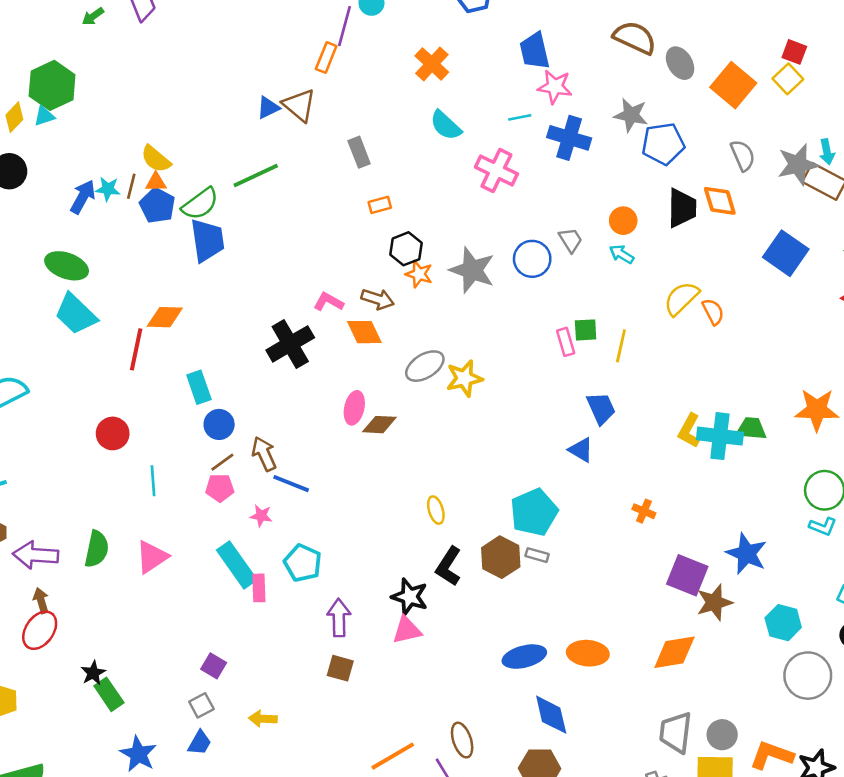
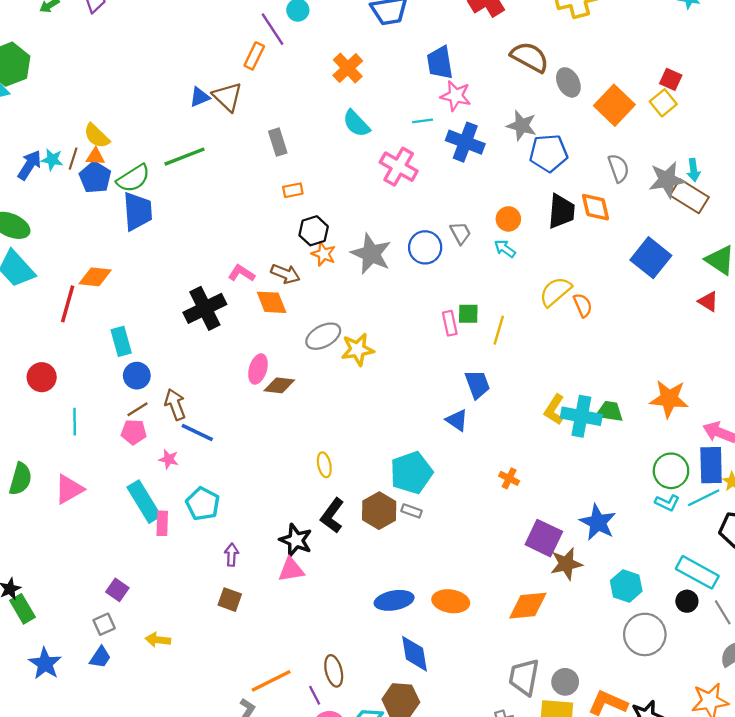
purple line: (345, 26) -> (272, 29), turned -52
purple arrow: (339, 618) -> (232, 555), size x0.7

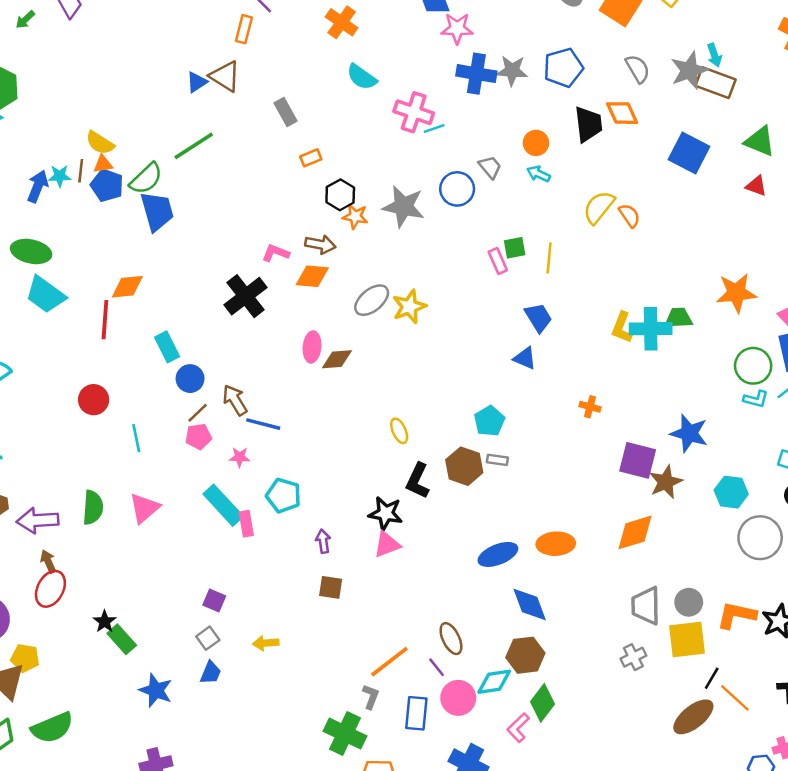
cyan line: (423, 121) -> (434, 129), moved
gray star: (522, 126) -> (512, 71), moved
orange diamond: (272, 302) -> (312, 276), turned -52
cyan pentagon: (411, 473) -> (489, 421), size x0.7

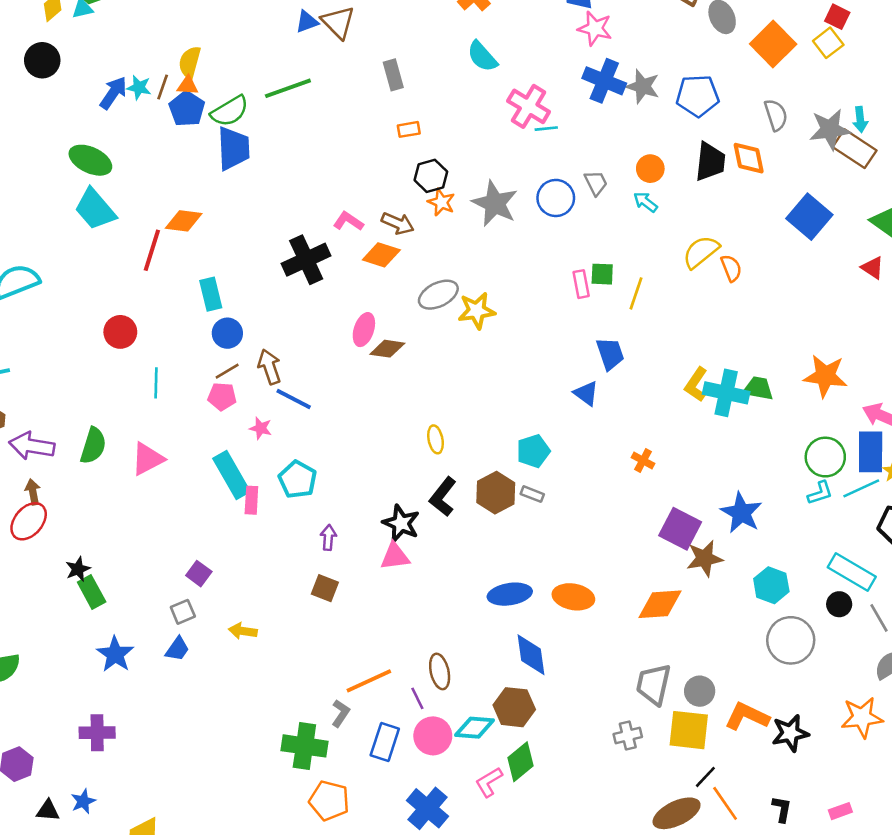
yellow semicircle: (100, 143) -> (190, 62), turned 60
cyan L-shape: (756, 399) -> (820, 493), turned -45
green cross: (345, 734) -> (304, 746), turned -30

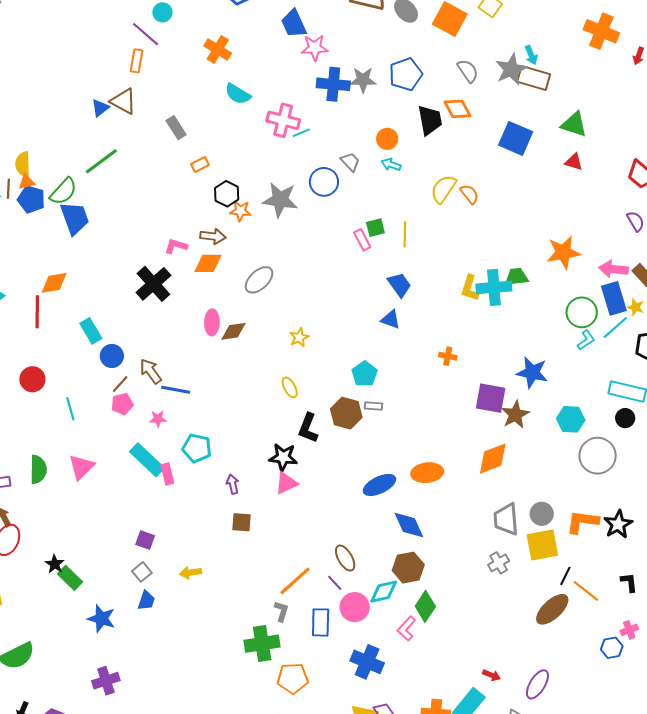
yellow star: (477, 311) -> (299, 337), moved, size x0.7

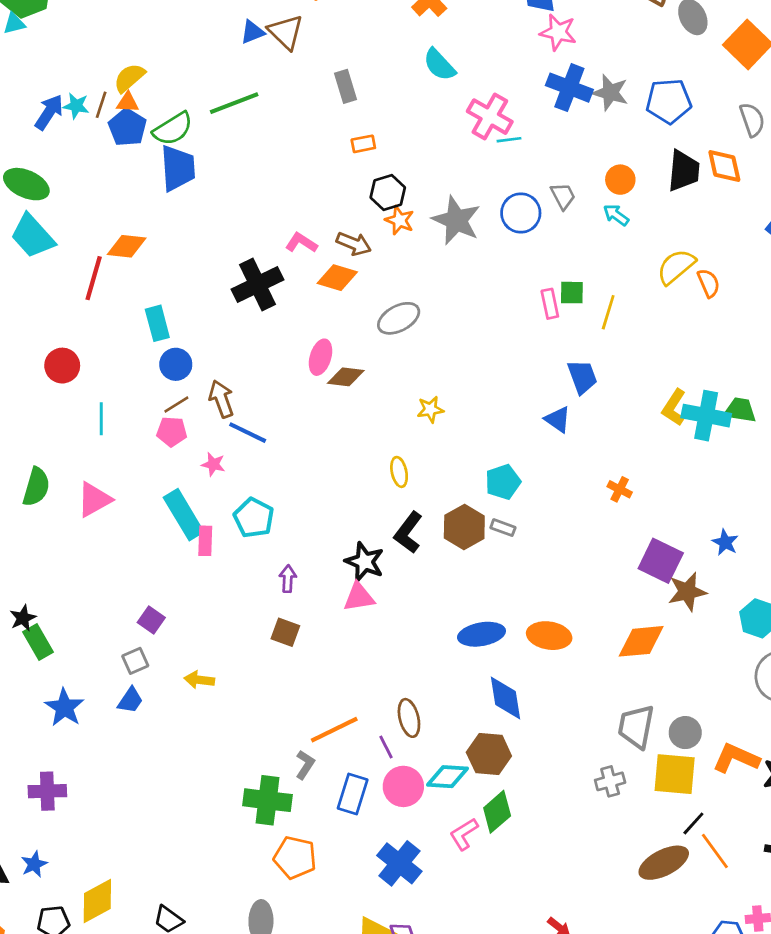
yellow semicircle: (23, 164) -> (129, 78), turned 35
blue star: (532, 373) -> (725, 542), size x0.6

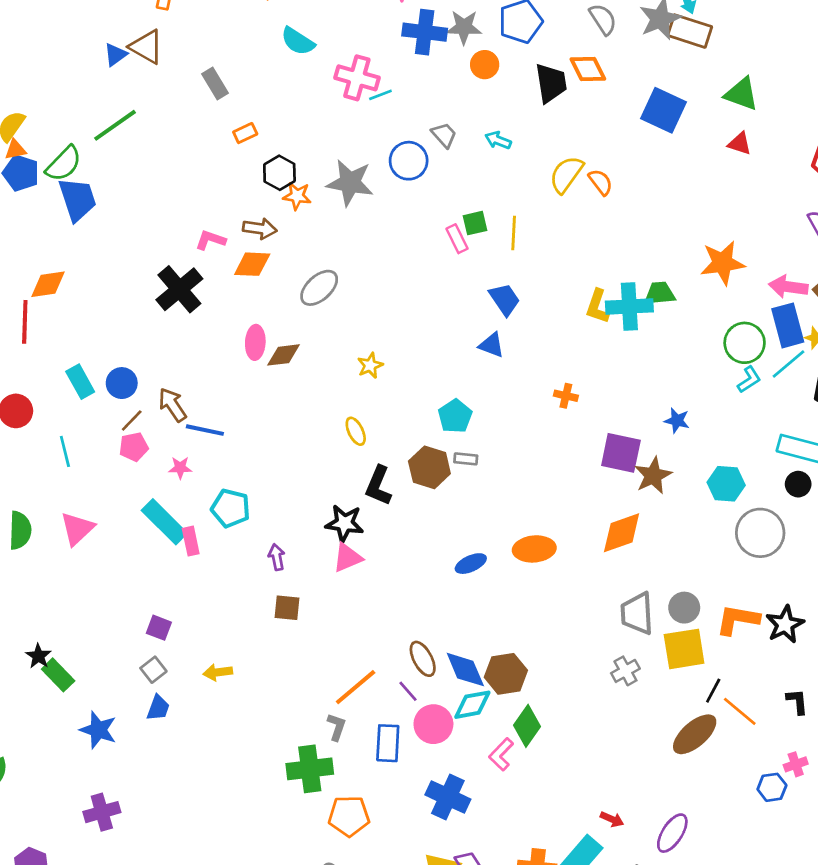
orange circle: (620, 180) -> (485, 65), moved
cyan rectangle: (157, 323) -> (80, 382), moved
blue ellipse: (482, 634) -> (471, 564), size x0.7
blue diamond: (505, 698) -> (465, 670), moved

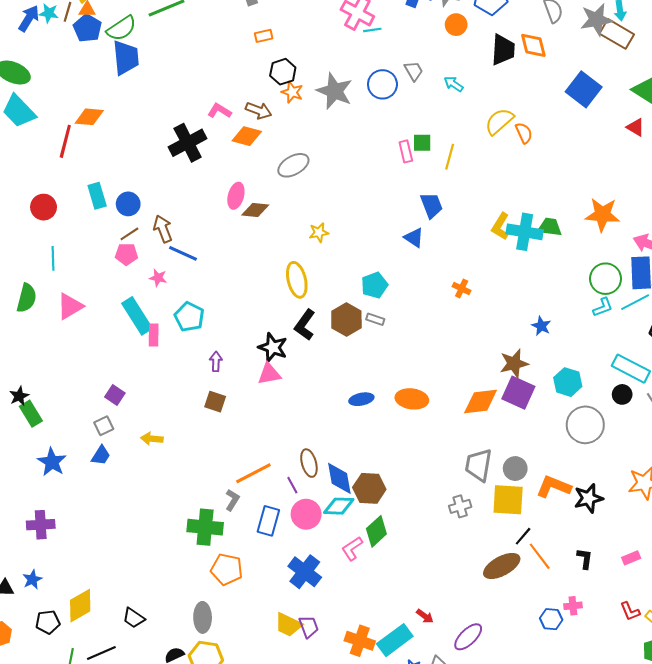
yellow ellipse: (356, 431) -> (297, 280), size x1.6
cyan line: (65, 451) -> (53, 258), moved
purple square: (621, 453) -> (518, 393), moved

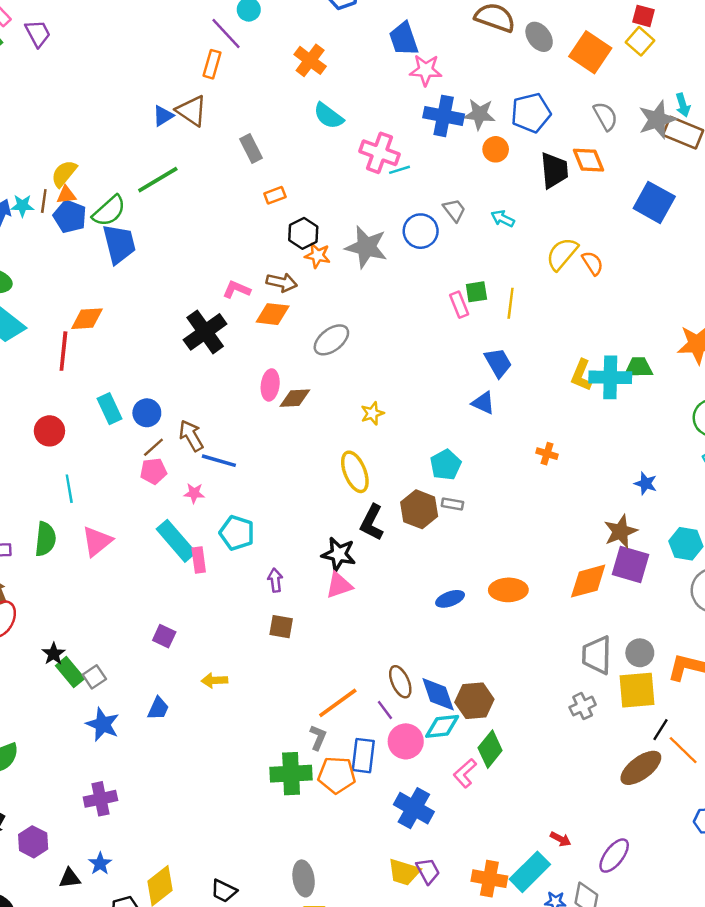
gray square: (104, 426) -> (94, 677), moved
orange pentagon: (227, 569) -> (337, 775), moved

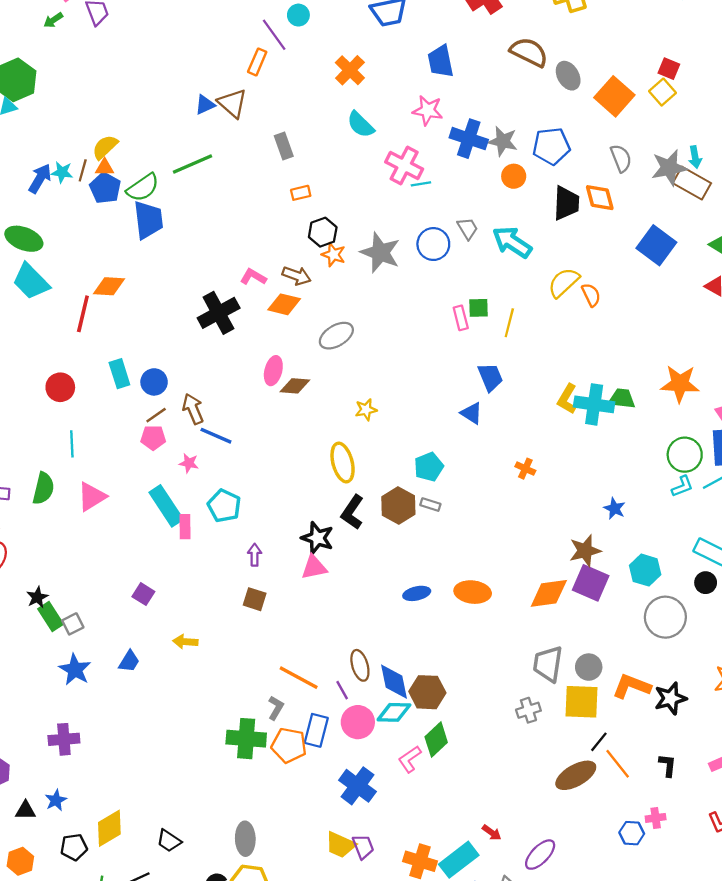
pink star: (426, 70) -> (428, 110), moved
cyan arrow: (503, 219) -> (512, 242), size x1.8
orange line: (338, 703) -> (299, 678), turned 57

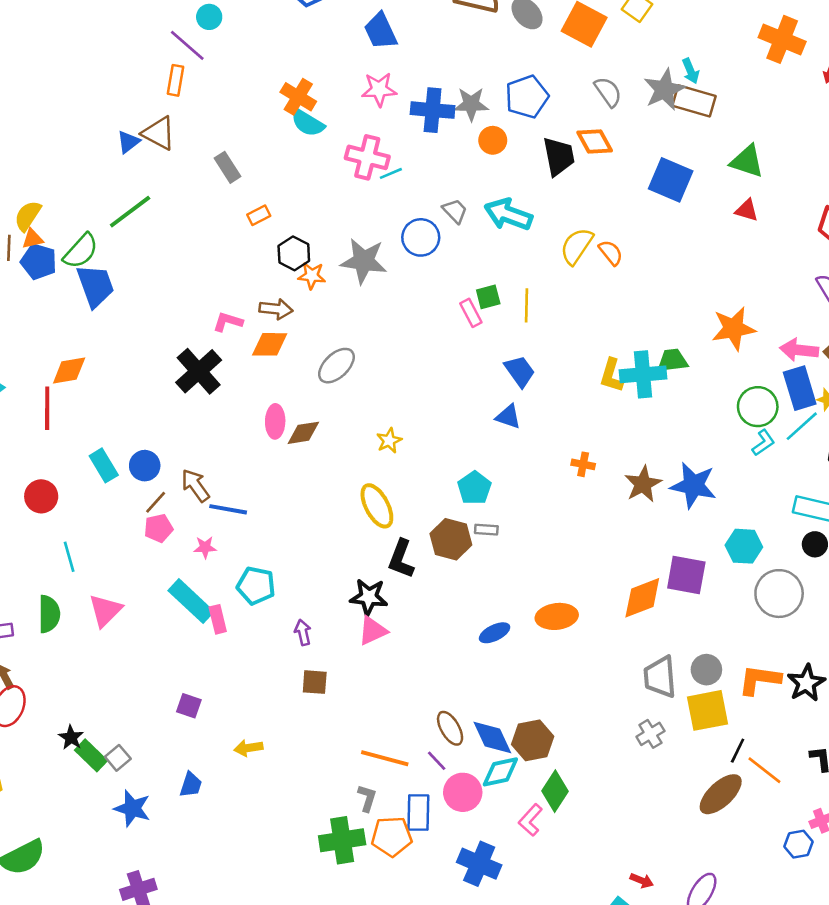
orange cross: (350, 70) -> (298, 97), moved
blue star: (615, 508) -> (693, 485), size x1.8
brown star: (585, 551) -> (643, 484), moved

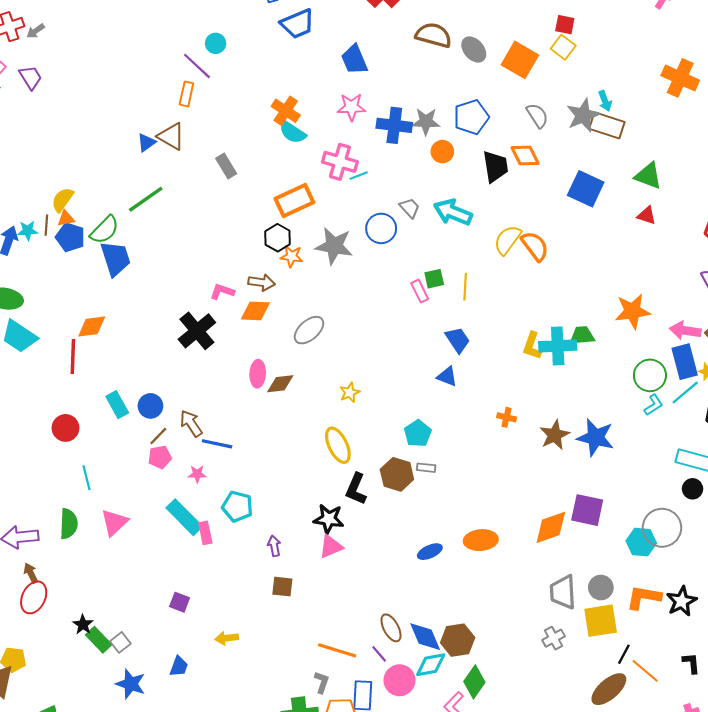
orange rectangle: (259, 215) -> (294, 200), moved, size x2.0
orange semicircle: (611, 253) -> (535, 246), size x1.4
cyan hexagon: (744, 546) -> (641, 542), moved

